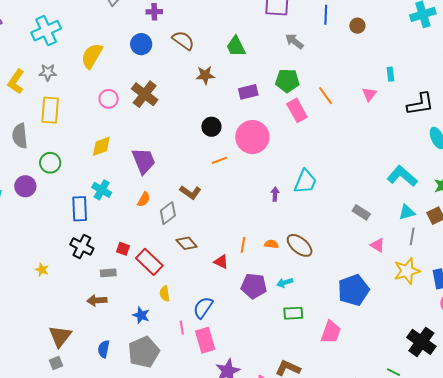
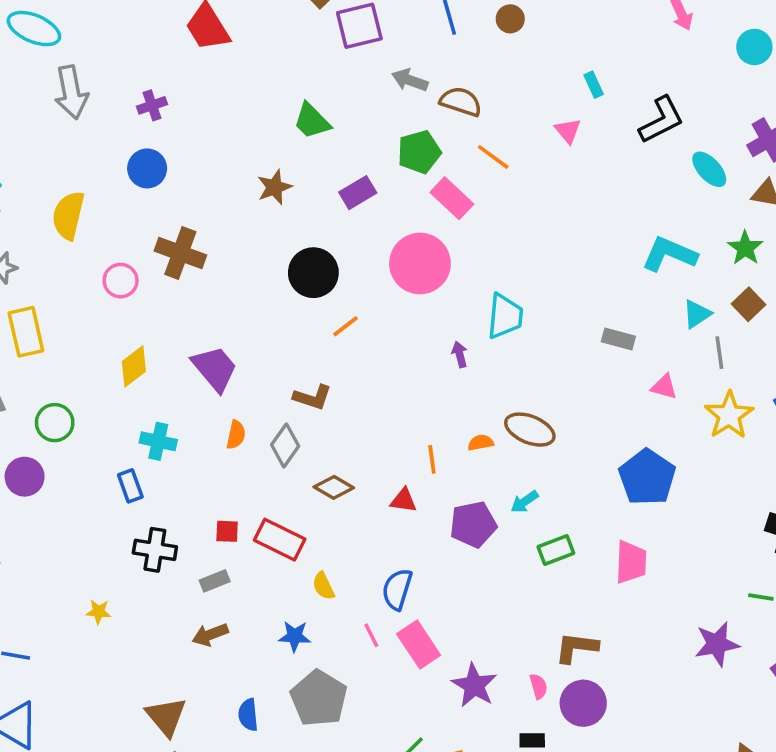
brown semicircle: (183, 40) -> (461, 102), moved
black circle: (211, 127) -> (313, 273), size x1.4
pink circle: (252, 137) -> (420, 264), moved
blue rectangle: (80, 209) -> (130, 486), size x0.7

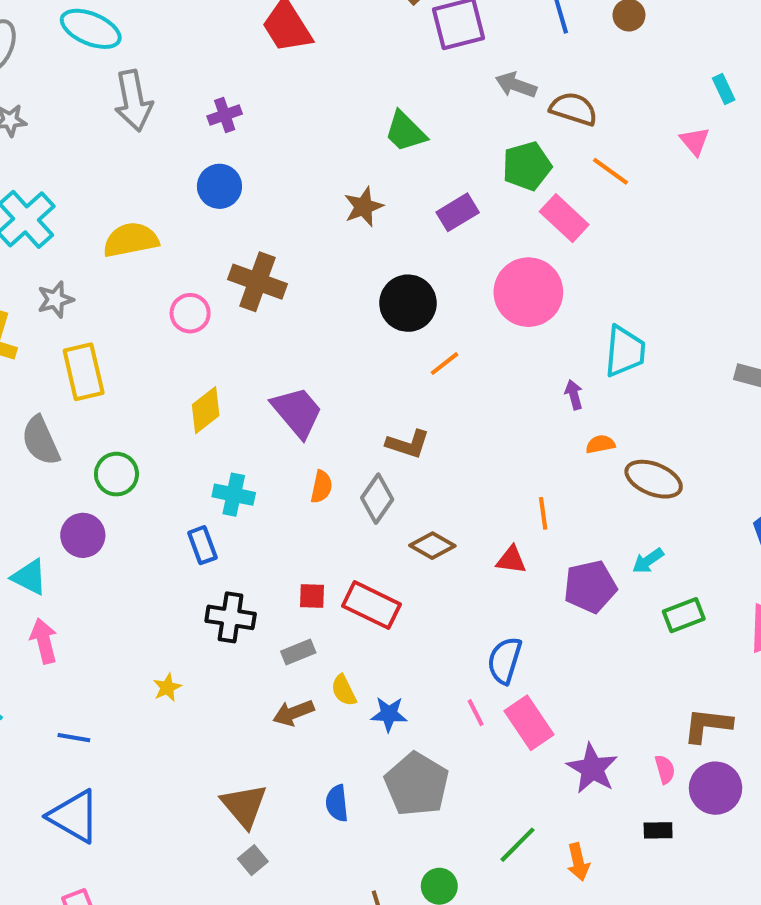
yellow semicircle: (68, 215) -> (131, 240), turned 66
orange semicircle: (481, 443) -> (600, 444), moved
yellow semicircle: (323, 586) -> (344, 690), moved
yellow star: (99, 612) -> (167, 687), turned -30

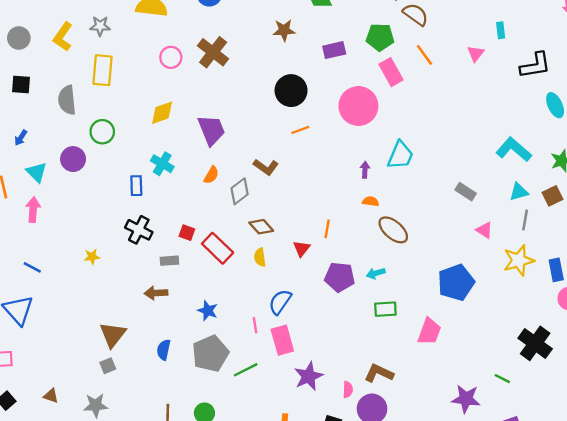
red triangle: (511, 560) -> (302, 248), turned 42
yellow semicircle: (344, 690) -> (260, 257), moved
green line: (518, 845) -> (246, 370), moved

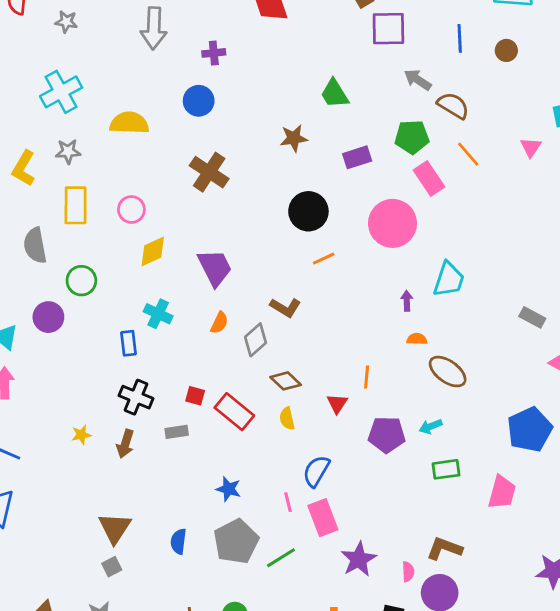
pink circle: (171, 57) -> (131, 209), moved
brown arrow: (156, 293) -> (125, 444), moved, turned -65

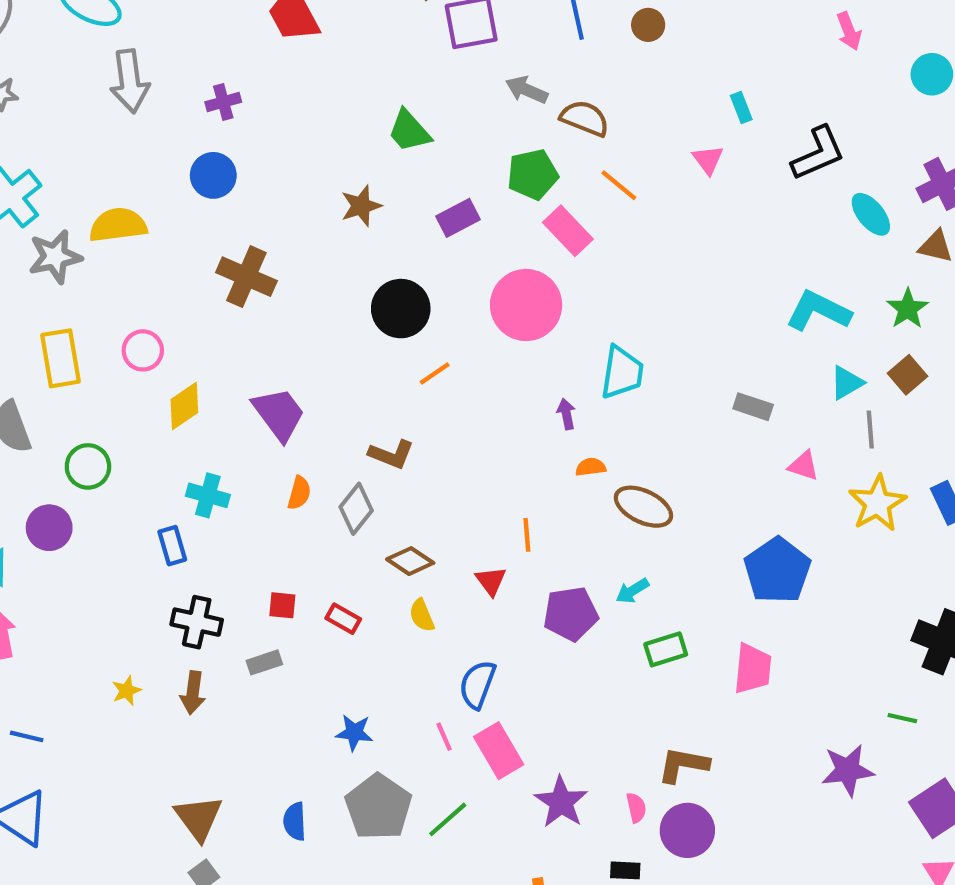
gray star: (68, 151) -> (55, 257), moved, size x1.4
red rectangle: (234, 412) -> (343, 619), size x0.6

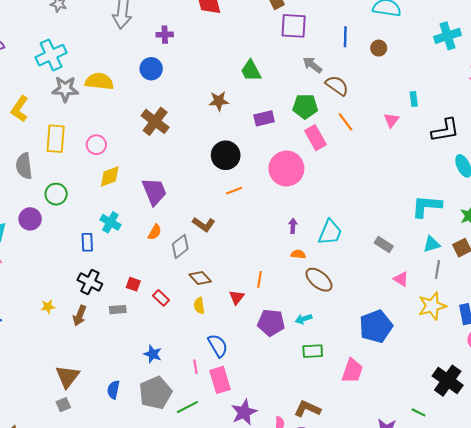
cyan L-shape: (818, 311) -> (427, 206), turned -36
cyan trapezoid: (622, 372) -> (330, 232), moved
blue semicircle: (477, 685) -> (218, 346), turned 115

